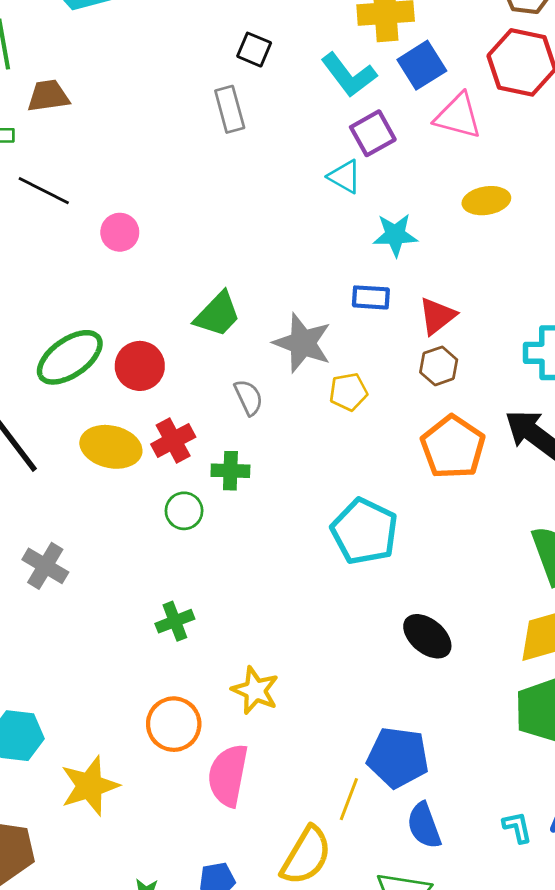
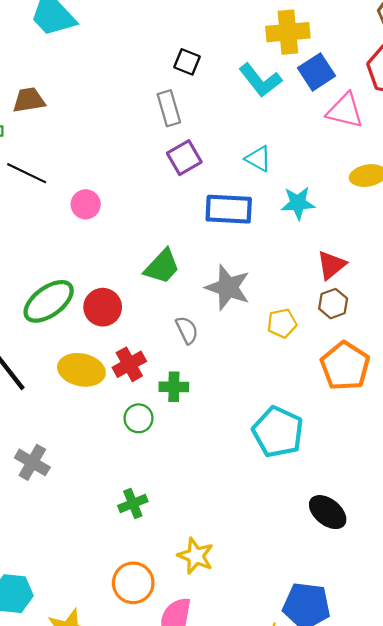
purple square: (373, 133) -> (184, 158), moved
blue rectangle: (371, 297) -> (229, 209), moved, size x1.6
yellow pentagon: (348, 392) -> (282, 323), moved

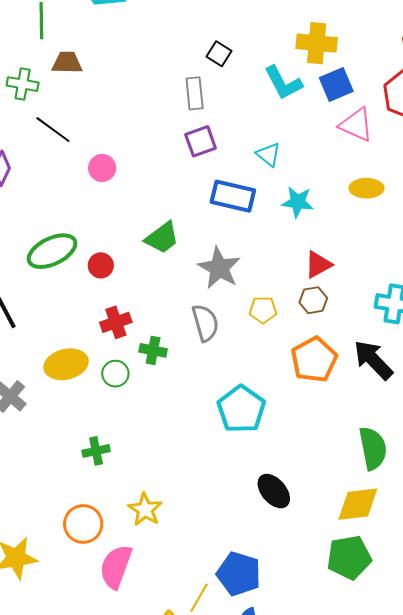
red circle: (103, 307) -> (101, 265), size x0.7
gray semicircle: (187, 330) -> (205, 323), moved, size x1.4
yellow ellipse: (81, 370) -> (66, 364), moved, turned -36

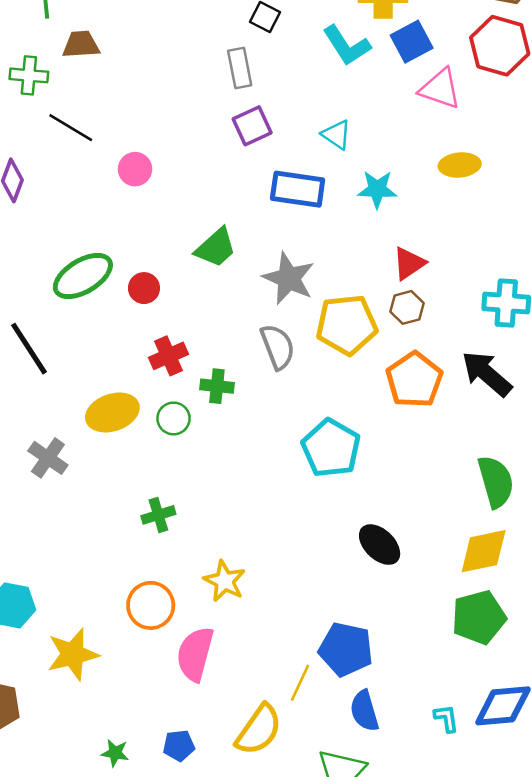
yellow pentagon: (263, 310) -> (347, 325), size x1.8

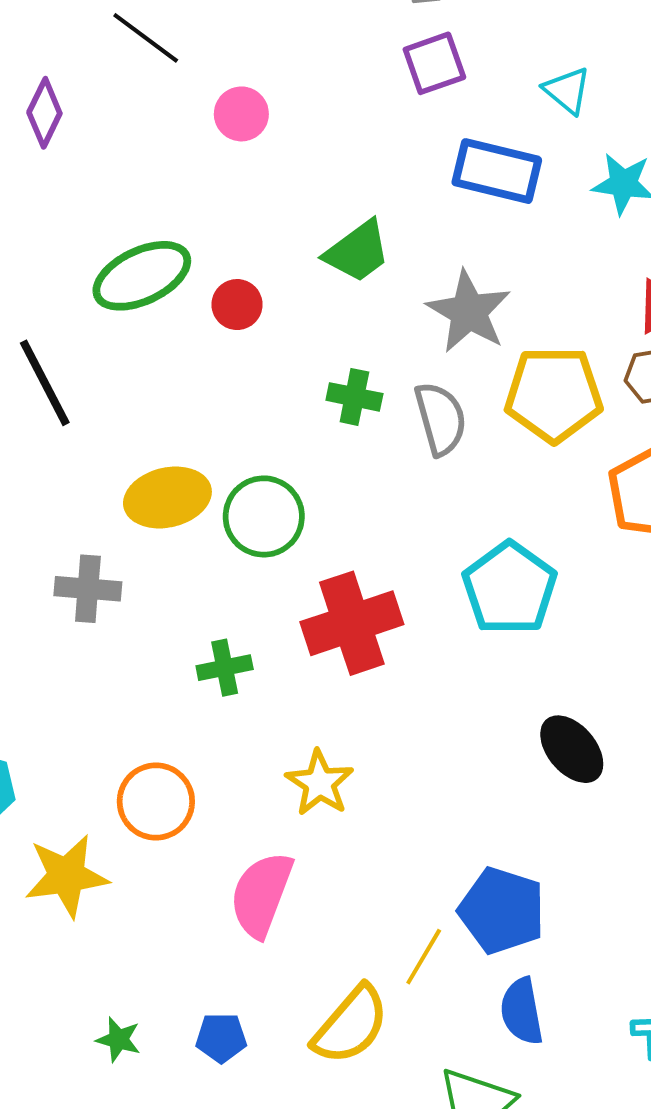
red cross: (169, 356) -> (352, 623), moved, size x1.6
green cross: (217, 386) -> (354, 397), moved
green circle: (174, 418) -> (264, 516), size x1.5
gray cross: (48, 458) -> (88, 589), moved, turned -36
orange circle: (151, 605) -> (156, 802), moved

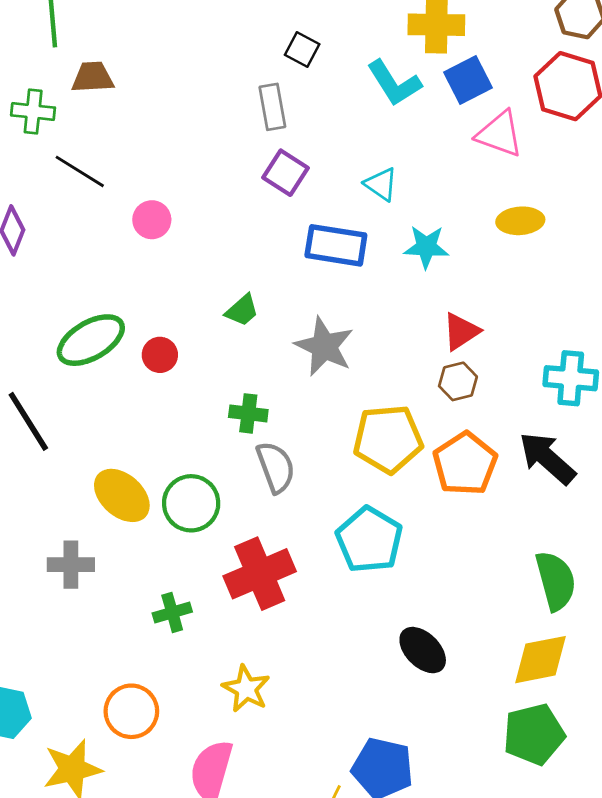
purple square: (434, 63) -> (286, 173), turned -33
green trapezoid: (357, 251) -> (242, 310), size x0.7
yellow pentagon: (554, 394) -> (388, 439), moved
gray semicircle: (441, 419) -> (276, 467), moved
yellow ellipse: (167, 497) -> (122, 495), turned 60

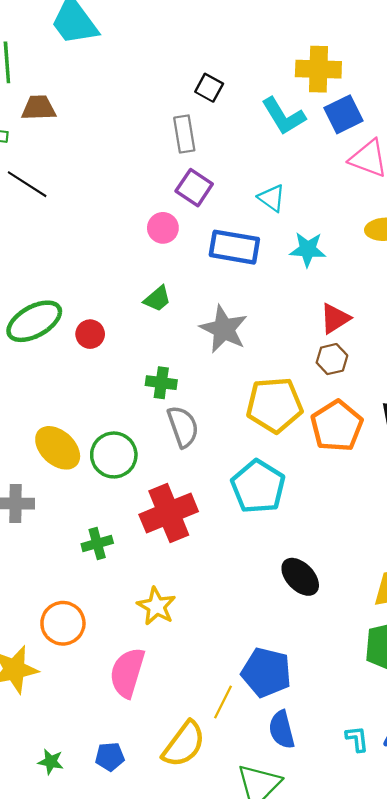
pink circle: (152, 220) -> (163, 228), moved

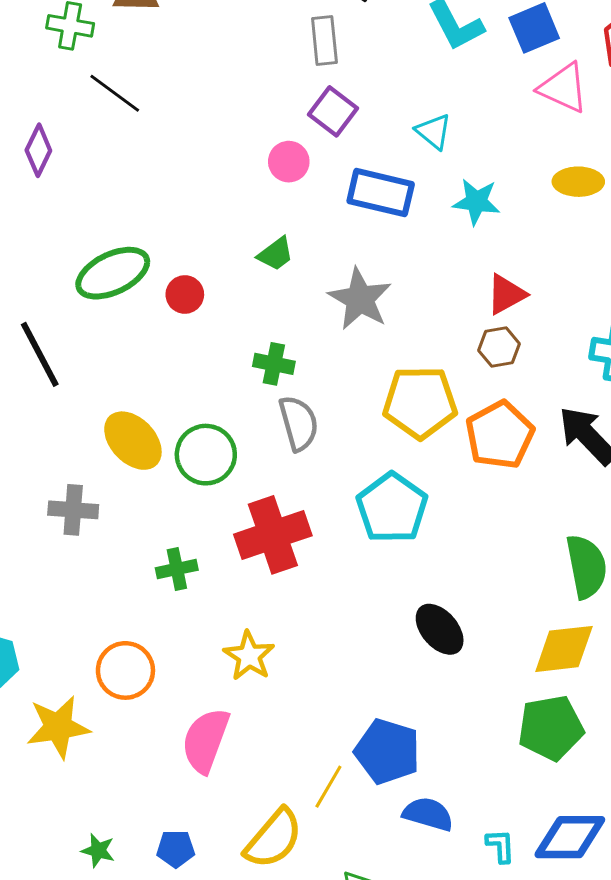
blue semicircle: (282, 730) -> (428, 814), moved, turned 117

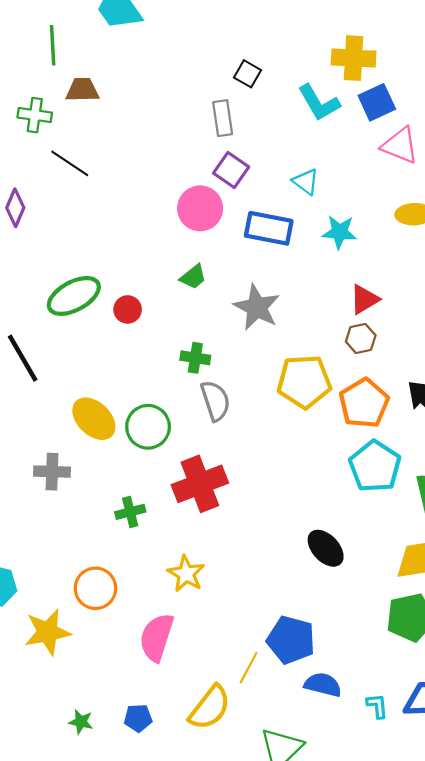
pink circle: (289, 162) -> (200, 208), size x1.5
cyan pentagon: (392, 508) -> (375, 466), moved

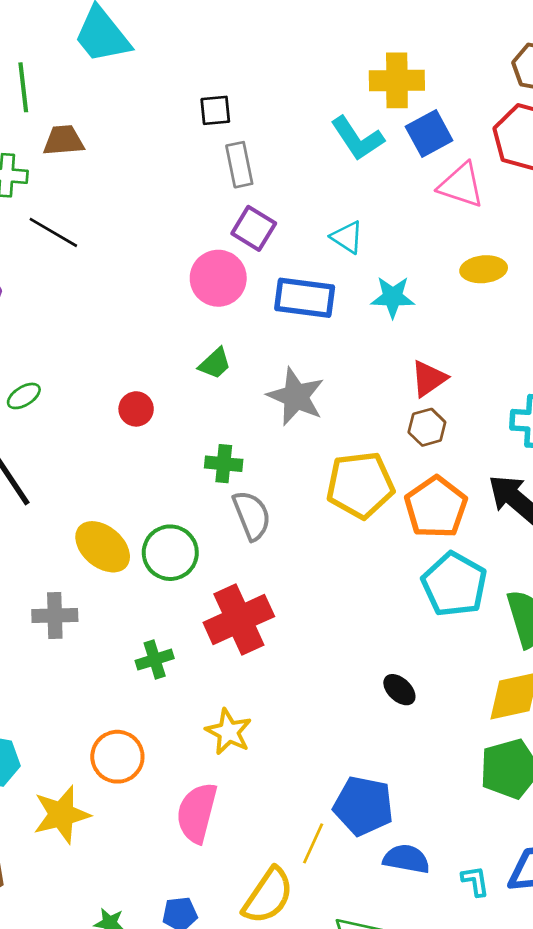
black square: (248, 74) -> (215, 110), moved, turned -32
green ellipse: (74, 296) -> (24, 396), moved, size x0.5
black ellipse: (326, 548) -> (399, 690), size x0.7

